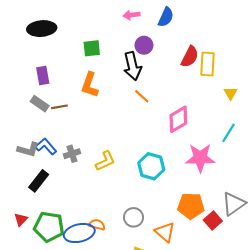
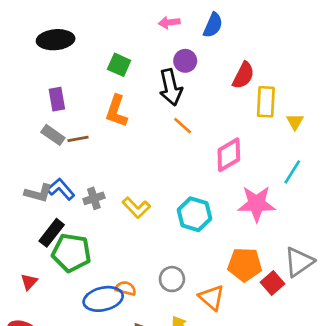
green square: (92, 48) -> (119, 65), turned 30
yellow rectangle: (208, 64) -> (266, 102), moved
yellow L-shape: (105, 161) -> (136, 208), turned 70
green pentagon: (49, 227) -> (71, 253), moved

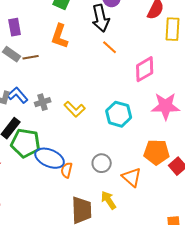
orange semicircle: (126, 288) -> (67, 170), turned -91
blue ellipse: (103, 299) -> (50, 158), moved, turned 36

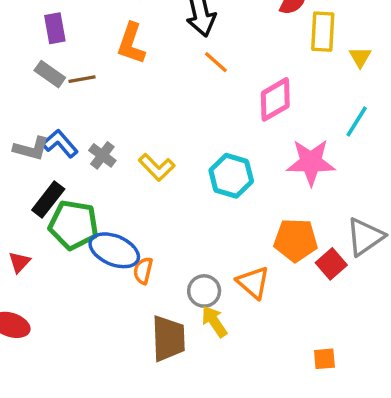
gray cross: (43, 102) -> (102, 155), turned -35
gray circle: (102, 163) -> (204, 291), moved

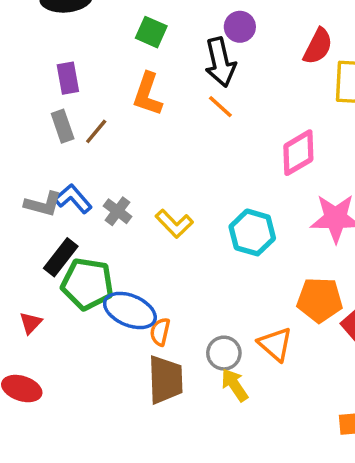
orange line: (216, 62) -> (220, 107), moved
gray rectangle: (50, 74) -> (63, 126), turned 36
brown line: (82, 79) -> (96, 131), turned -40
brown trapezoid: (168, 338) -> (165, 380), moved

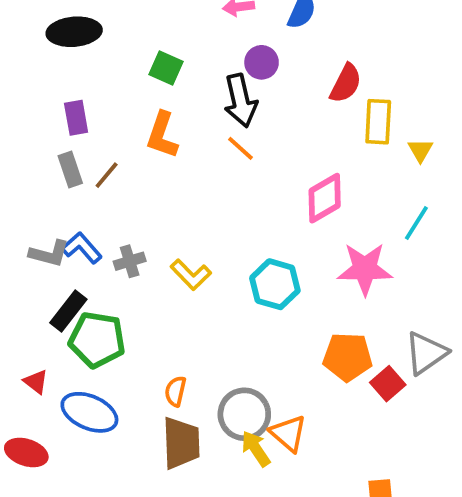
gray cross: (118, 211) -> (130, 261), turned 36
blue ellipse: (130, 310) -> (89, 412), moved
red triangle: (31, 323) -> (36, 382), turned -35
orange triangle: (275, 344) -> (288, 433), moved
gray circle: (224, 353) -> (244, 414), size x1.4

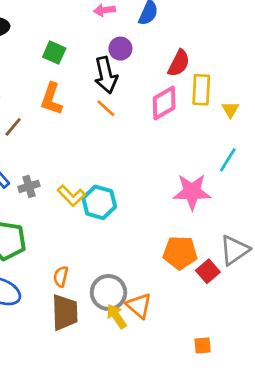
pink diamond: (325, 198) -> (164, 103), moved
cyan hexagon: (275, 284) -> (99, 202), moved

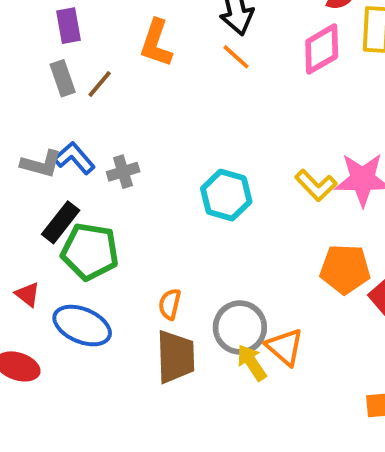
yellow L-shape: (71, 196) -> (316, 185), moved

